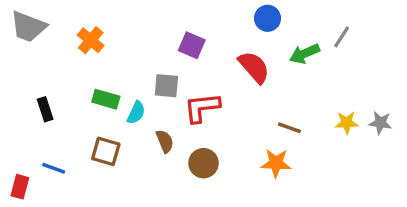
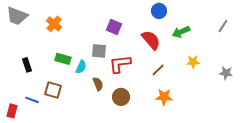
gray line: (342, 37) -> (223, 26), moved
yellow star: (347, 123) -> (193, 62), moved
brown line: (289, 128) -> (158, 70), moved, turned -64
brown square: (106, 151) -> (53, 90), moved

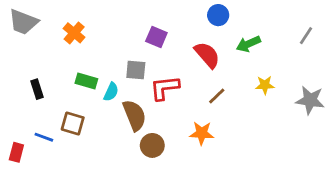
gray star: (226, 73) -> (310, 100), size x1.5
brown semicircle: (98, 84) -> (134, 115), size x1.6
brown circle: (121, 97) -> (152, 145), moved
orange star: (164, 97) -> (202, 133), moved

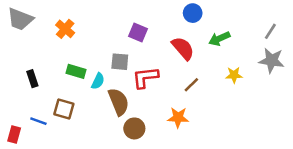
gray star: (310, 100) -> (272, 60), moved

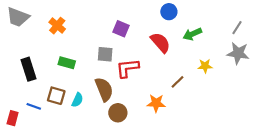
black rectangle: (32, 79) -> (29, 69), size x1.5
cyan semicircle: (98, 81) -> (77, 100), moved
brown line: (191, 85) -> (177, 82), moved

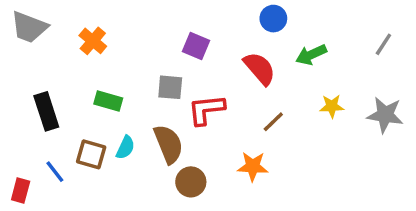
gray star: (238, 53) -> (385, 115), moved
brown line: (177, 82) -> (273, 122), moved
cyan semicircle: (77, 100) -> (125, 147), moved
blue line: (34, 106) -> (55, 172), turned 32

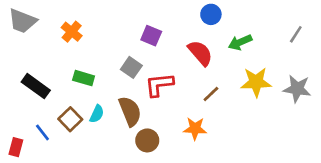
gray square: (170, 87) -> (131, 67), turned 30
yellow star: (332, 106) -> (256, 82), size x1.6
black rectangle: (46, 111) -> (36, 86), turned -36
brown square: (91, 154) -> (70, 119), turned 30

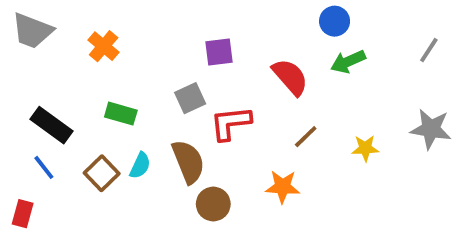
blue circle: (211, 14) -> (335, 21), moved
purple square: (151, 36) -> (219, 52), turned -30
gray square: (131, 67) -> (190, 98), turned 30
yellow star: (256, 82) -> (365, 148), moved, size x0.6
blue line: (42, 132) -> (44, 167), moved

